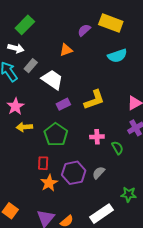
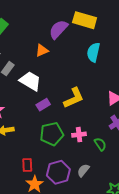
purple semicircle: (84, 30) -> (58, 29), size x1.5
cyan semicircle: (117, 56) -> (93, 52), turned 126
green pentagon: (56, 135) -> (52, 134), moved, turned 30

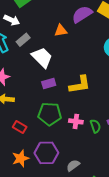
green semicircle: (100, 144) -> (95, 126), moved
red rectangle: (27, 165) -> (20, 127), moved, turned -72
gray semicircle: (83, 170) -> (73, 165), moved

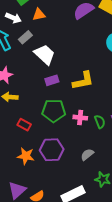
orange triangle: (61, 31) -> (39, 15), moved
orange star: (20, 158) -> (26, 156), turned 30
gray semicircle: (73, 165) -> (87, 155), moved

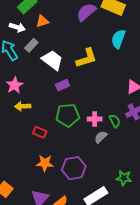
yellow L-shape: (83, 81) -> (86, 58), moved
purple hexagon: (52, 150) -> (74, 168), moved
gray semicircle: (87, 155) -> (101, 137), moved

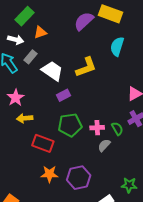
red rectangle: (40, 132) -> (43, 143), size x1.5

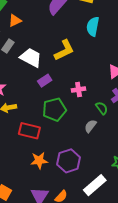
pink cross: (97, 128) -> (79, 89), moved

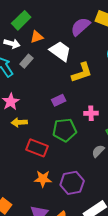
white trapezoid: (31, 58) -> (60, 51), moved

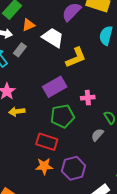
purple rectangle: (59, 100) -> (55, 87), size x1.6
red rectangle: (37, 148) -> (47, 142), moved

